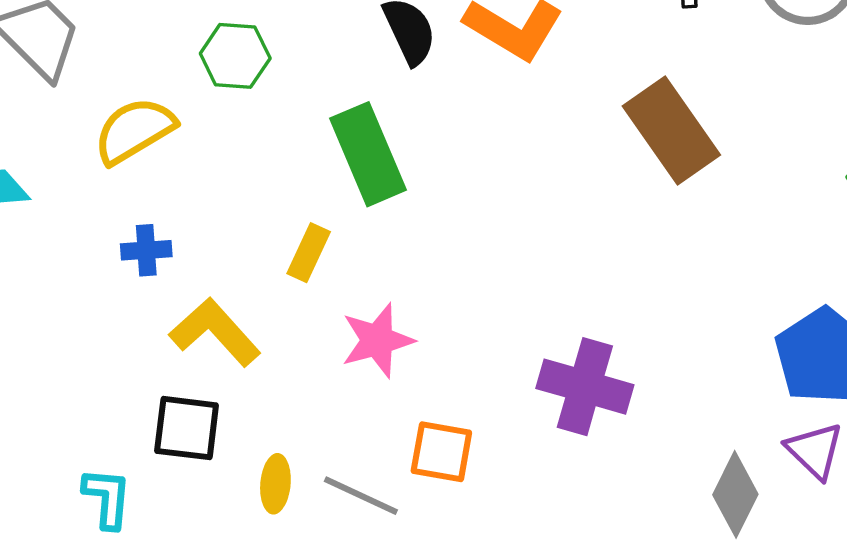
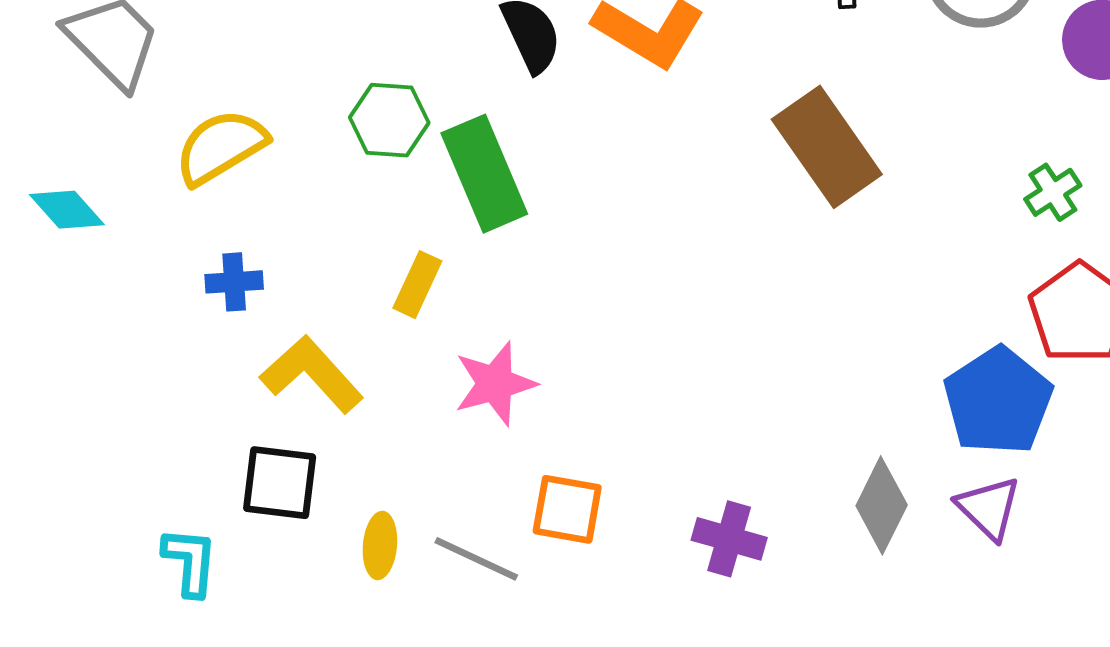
green hexagon: (235, 56) -> (389, 120), moved
purple cross: (585, 387) -> (729, 539), moved, size x0.7
gray diamond: (735, 494) -> (882, 505), moved

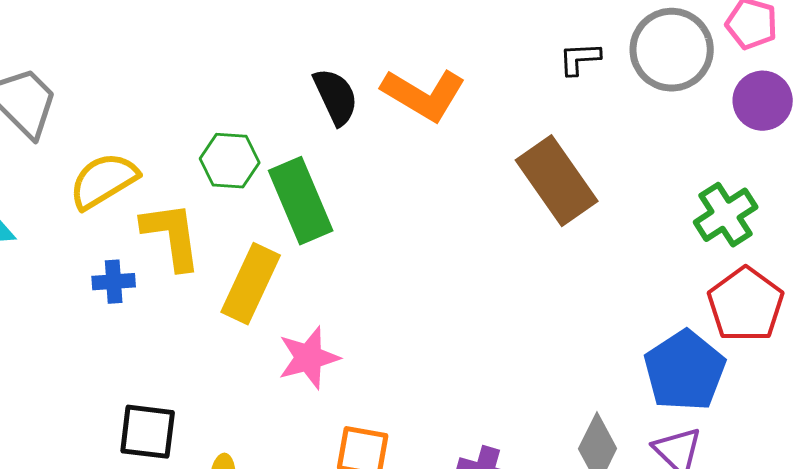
green cross: (1053, 192) -> (726, 215), size x1.5
yellow rectangle: (417, 285) -> (251, 284), size x1.6
yellow L-shape: (312, 374) -> (172, 236), moved, turned 34

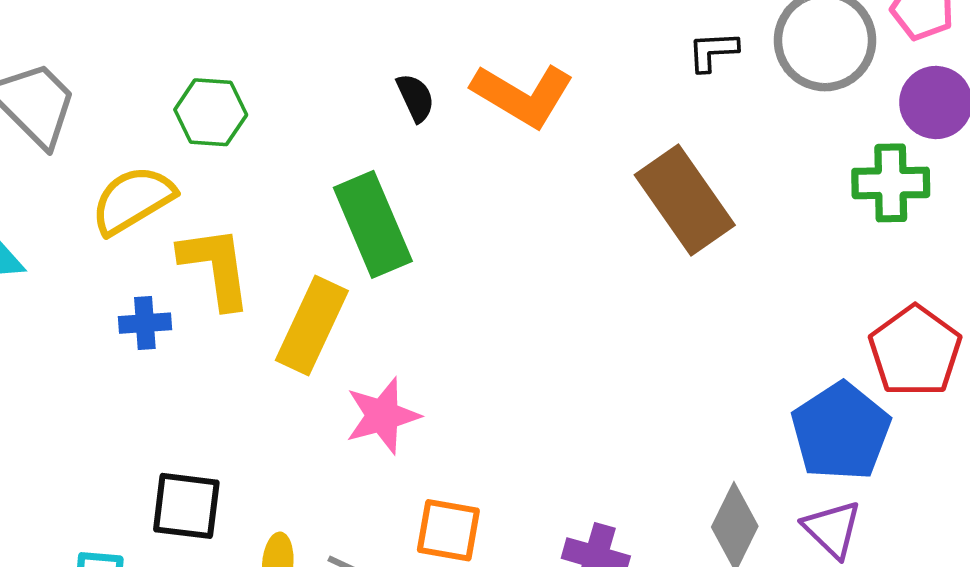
black semicircle: (336, 97) -> (415, 98), size x0.7
green hexagon: (230, 161) -> (211, 112), moved
green cross: (726, 215) -> (891, 183), moved, turned 32

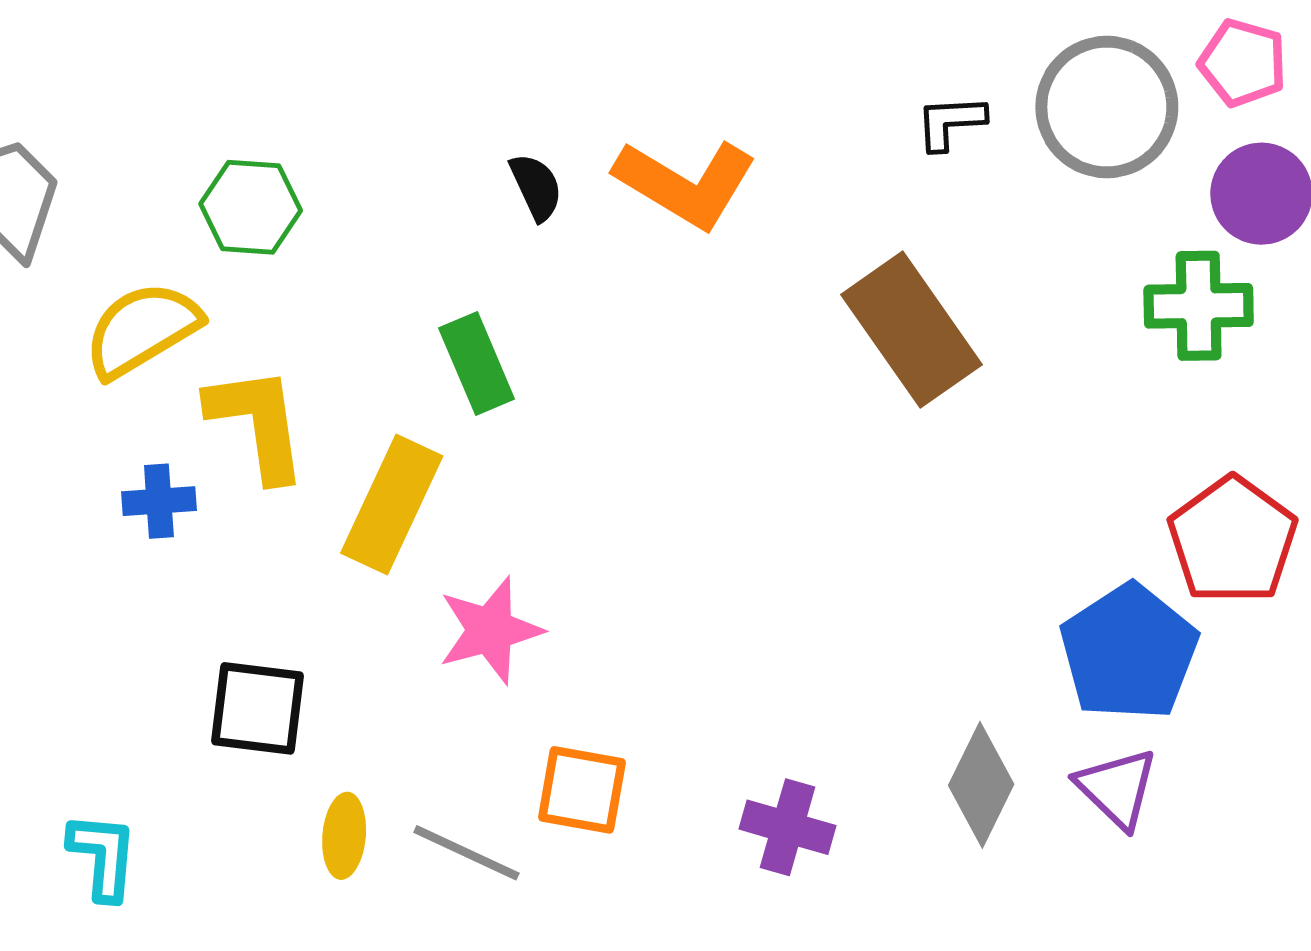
green rectangle: (373, 224) -> (477, 364), size x0.7
black square: (186, 506) -> (257, 708), moved

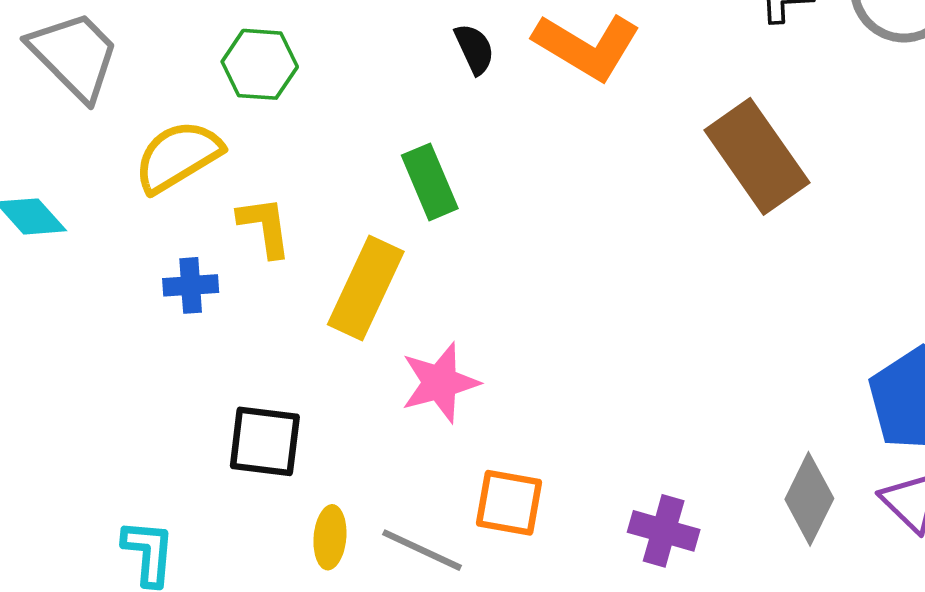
yellow L-shape: (257, 423) -> (265, 227), size x0.7

